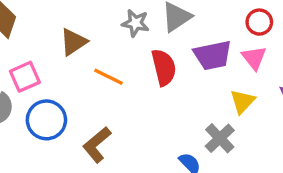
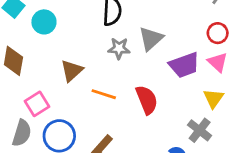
red semicircle: (164, 67) -> (147, 100), moved

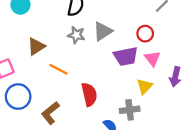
red circle: (218, 33) -> (145, 34), moved
red semicircle: (147, 100) -> (89, 94), moved
gray cross: (200, 130) -> (130, 110), turned 36

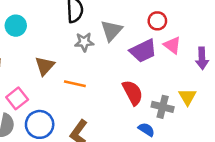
yellow triangle: (145, 86) -> (187, 97), moved
red semicircle: (89, 94) -> (133, 93), moved
gray cross: (130, 110) -> (163, 107), turned 36

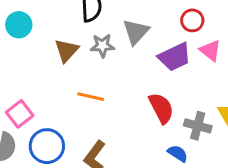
brown triangle: (45, 66) -> (67, 50), moved

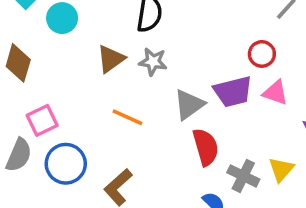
gray triangle: (136, 32) -> (189, 104), moved
pink triangle: (210, 50) -> (275, 93), turned -30

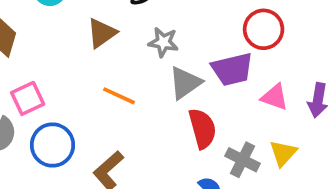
red circle: (262, 54) -> (264, 29), size x1.4
gray star: (153, 62) -> (163, 42), moved
pink triangle: (275, 93) -> (275, 97), moved

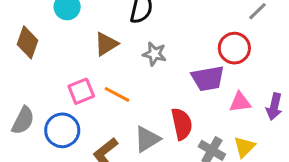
gray triangle: (185, 83) -> (147, 139), moved
pink triangle: (275, 97) -> (240, 102), turned -30
pink square: (28, 98) -> (81, 91), moved

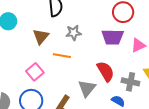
purple trapezoid: (208, 78) -> (113, 37), turned 30
orange line: (117, 94) -> (62, 56), moved

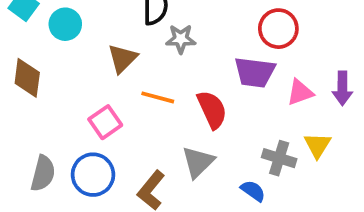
gray star: (74, 33) -> (181, 39), moved
red semicircle: (106, 71) -> (212, 110), moved

